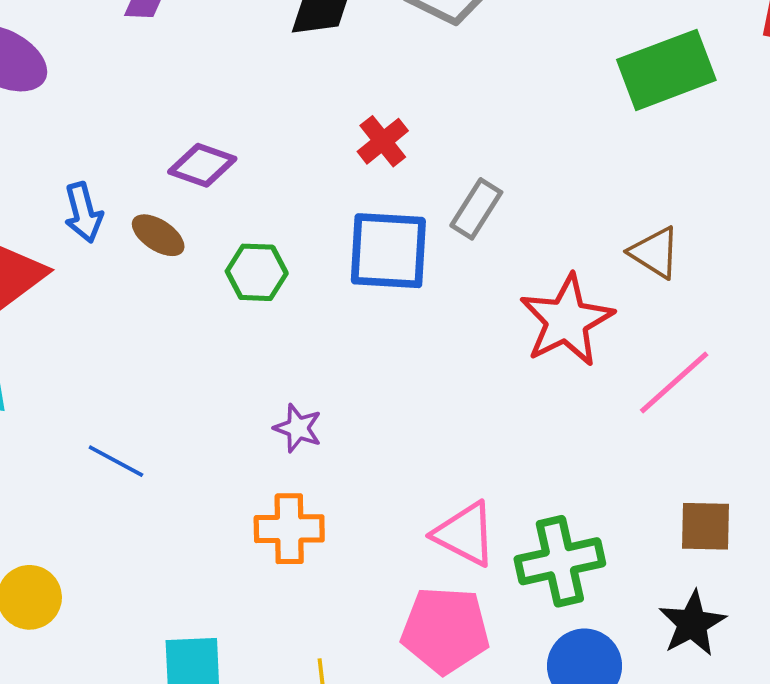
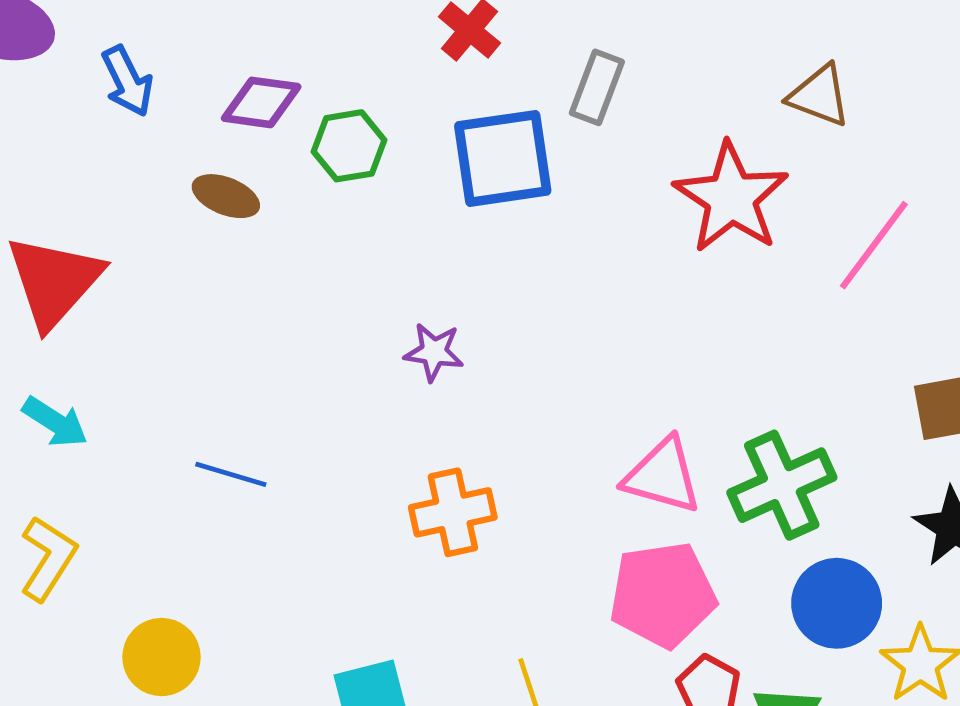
blue arrow: (83, 213) -> (127, 81), moved
green hexagon: (257, 272) -> (349, 146), moved
purple star: (298, 428) -> (434, 352), moved

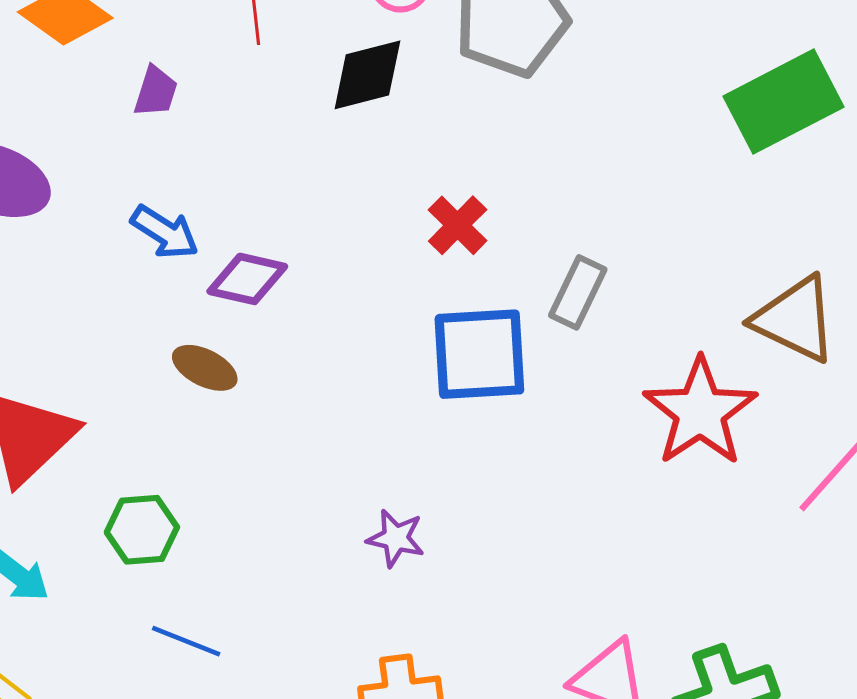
blue arrow: (127, 81) -> (165, 232), moved, turned -36
brown triangle: (819, 96) -> (795, 319), size x1.4
green hexagon: (349, 146) -> (142, 530), moved

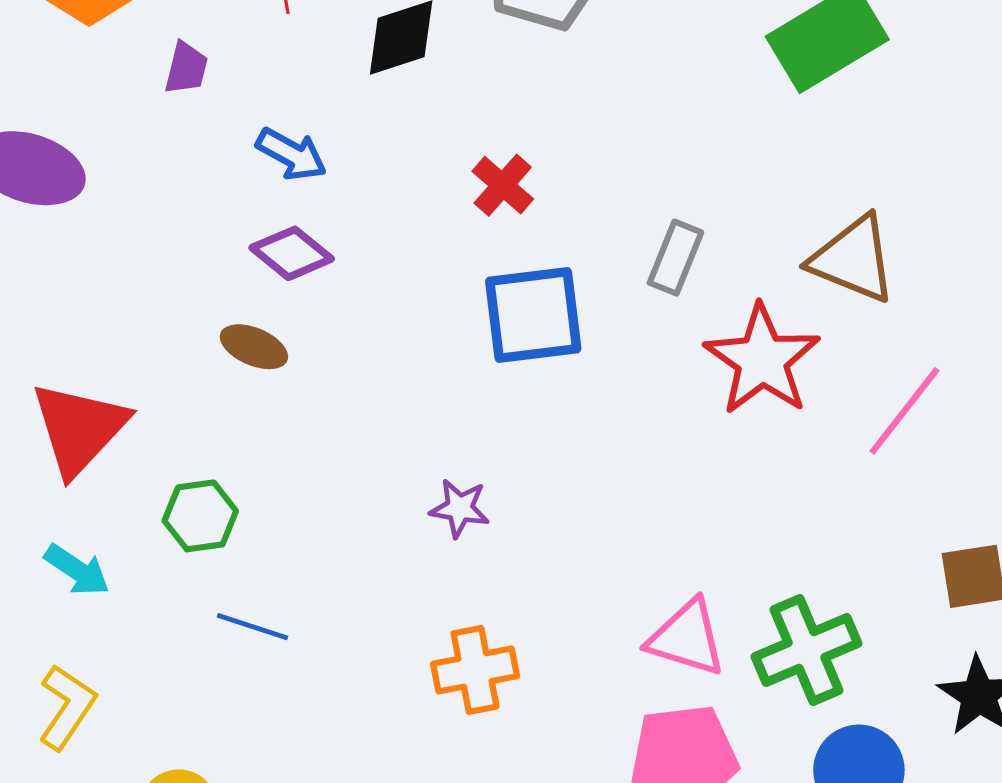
blue arrow: (165, 232) -> (291, 154), moved
purple diamond: (247, 279) -> (292, 253), turned 30
gray rectangle: (578, 292) -> (675, 258), moved

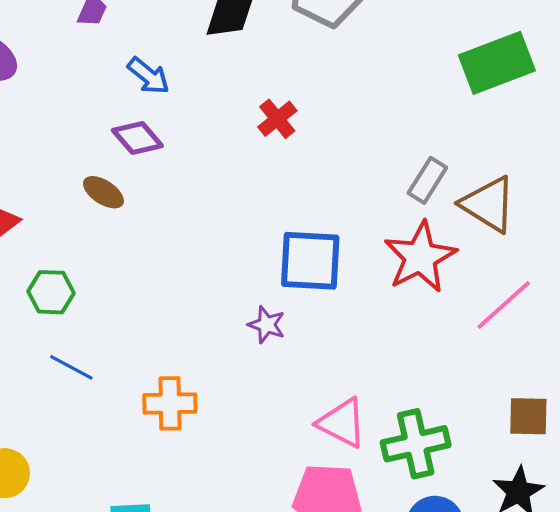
gray rectangle: (675, 258) -> (427, 180), moved
blue square: (533, 315) -> (310, 261), moved
purple star: (460, 508) -> (267, 325), moved
orange cross: (475, 670) -> (170, 403), moved

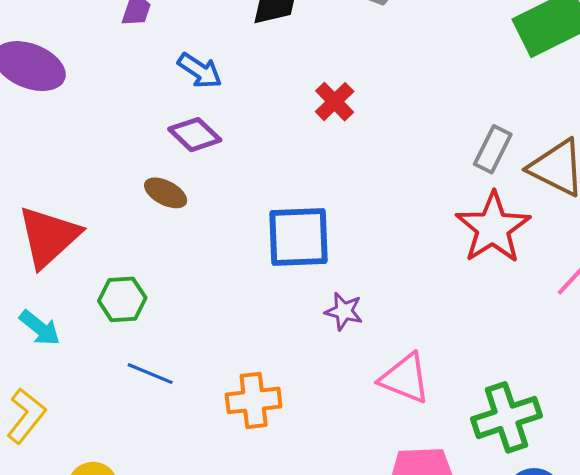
blue square: (310, 261) -> (298, 237), moved
pink triangle: (342, 423) -> (405, 378), moved

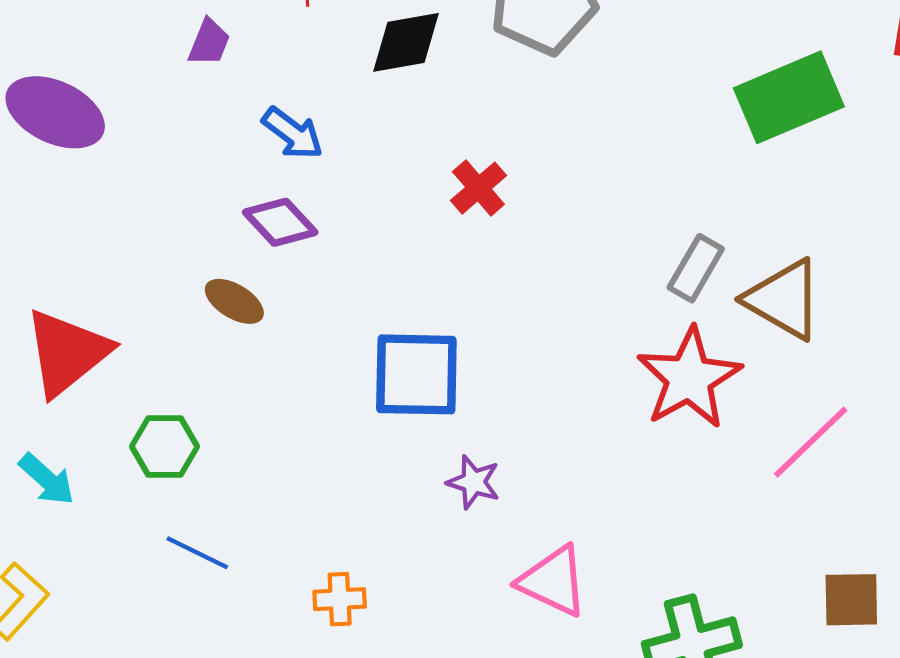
orange cross: (254, 400) -> (340, 599), size x0.7

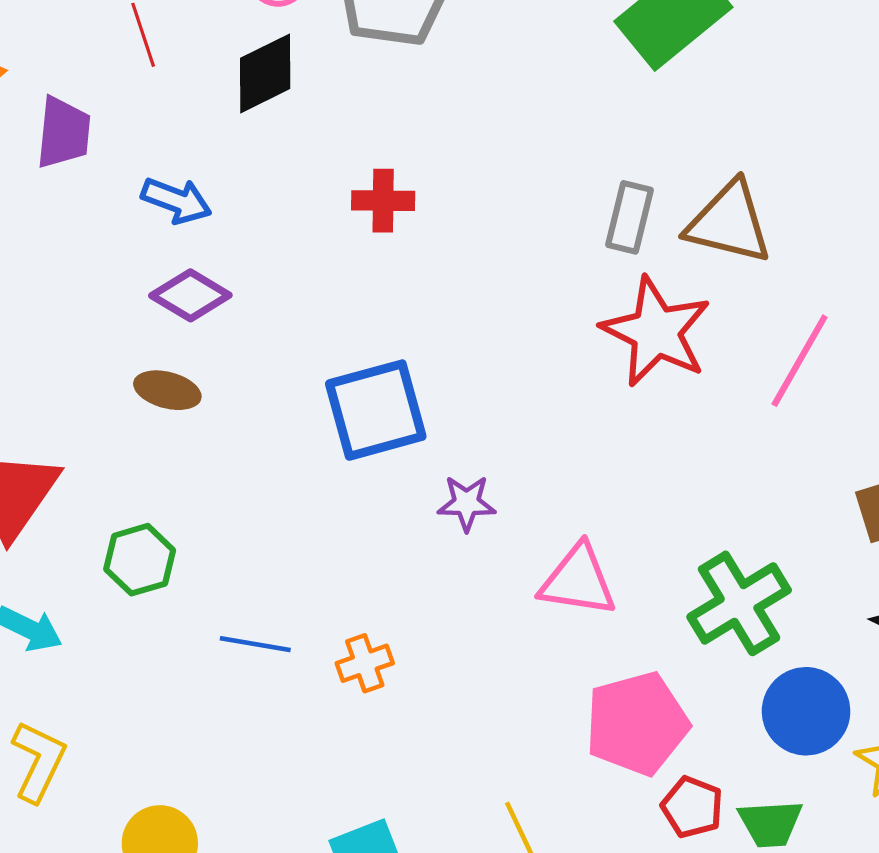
purple trapezoid: (209, 42) -> (64, 133), size x1.4
red cross: (478, 188) -> (383, 201), turned -32
blue line: (197, 553) -> (255, 644), moved

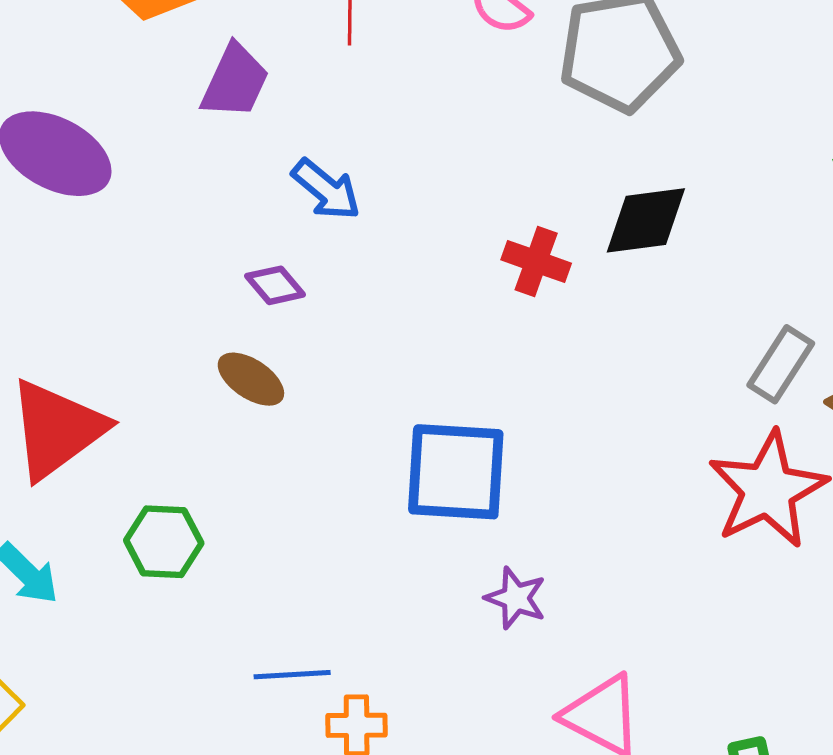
black diamond: (265, 73) -> (646, 220), moved
purple diamond: (190, 295) -> (275, 285), moved, size x0.7
blue line: (255, 644) -> (292, 675), moved, turned -32

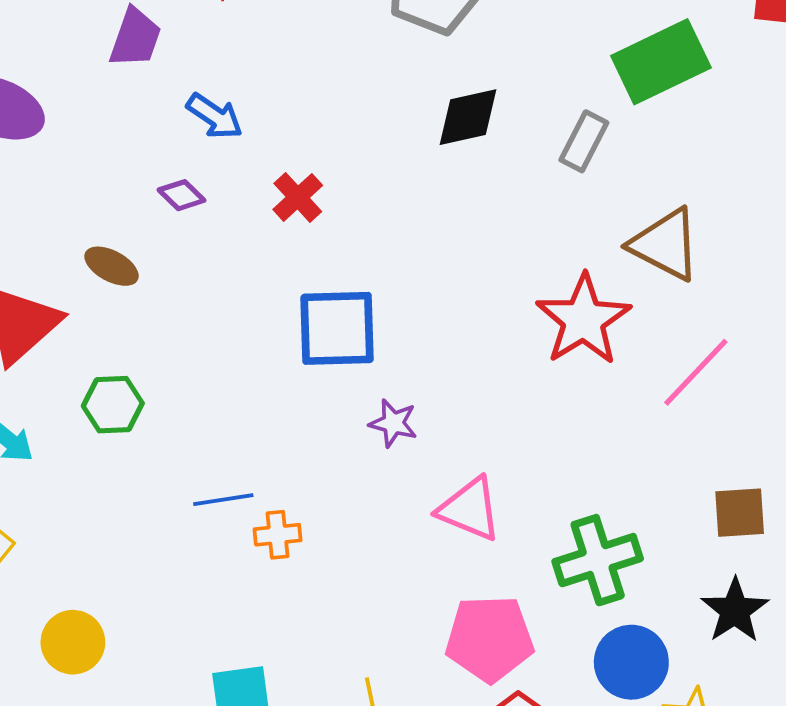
red cross: (536, 262) -> (298, 197), moved, turned 33
gray rectangle: (781, 364) -> (584, 141), moved
brown ellipse: (251, 379) -> (112, 266), moved

